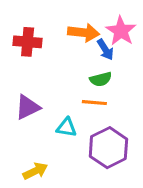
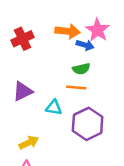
red cross: (28, 42) -> (23, 39), turned -30
blue arrow: (105, 50) -> (85, 45), turned -42

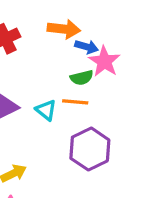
pink star: (98, 30) -> (104, 61), moved
cyan triangle: (54, 108) -> (46, 110), moved, turned 30

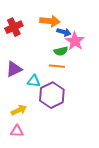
cyan triangle: (46, 110) -> (34, 81), moved, turned -32
purple hexagon: (90, 149) -> (52, 95), moved

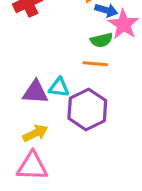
purple triangle: (14, 69) -> (35, 92), moved, turned 30
pink triangle: (17, 131) -> (32, 166), size x1.5

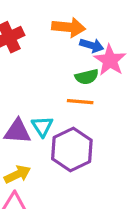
cyan triangle: (59, 87) -> (42, 126), turned 50

